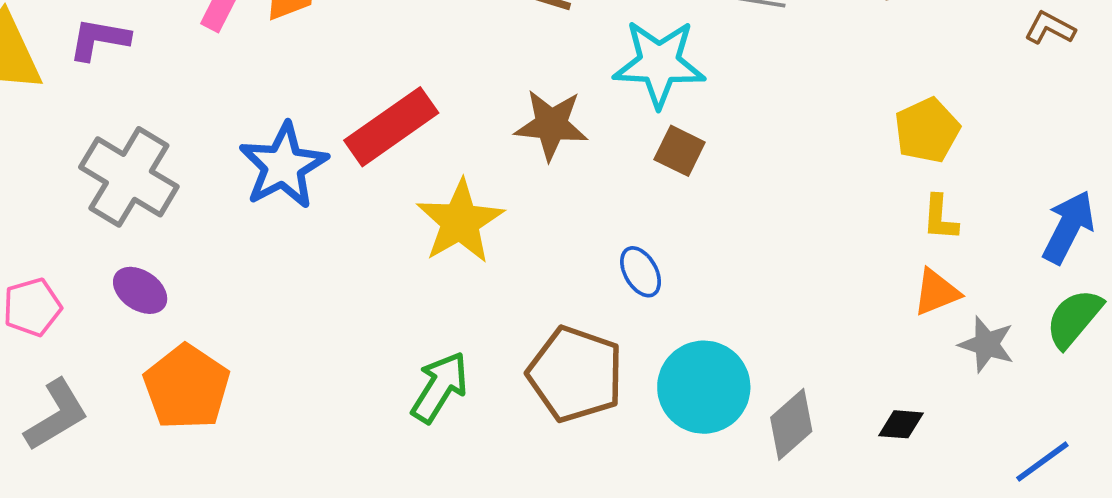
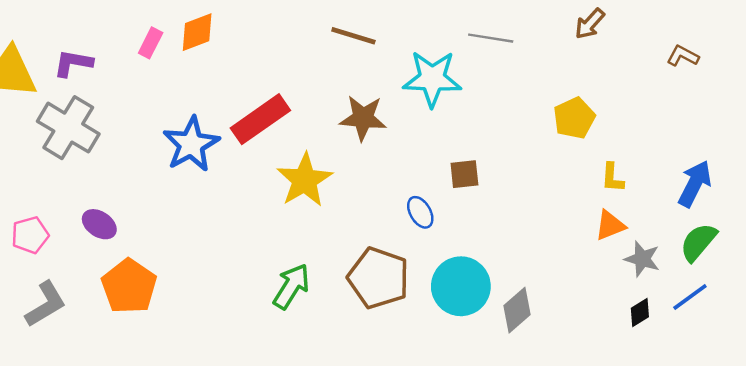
yellow pentagon: (927, 130) -> (574, 118), moved
brown square: (680, 151) -> (464, 174), moved, turned -32
gray cross: (129, 177) -> (68, 128), moved
black diamond: (901, 424) -> (640, 313), moved, turned -36
blue line: (1042, 462) -> (690, 297), moved

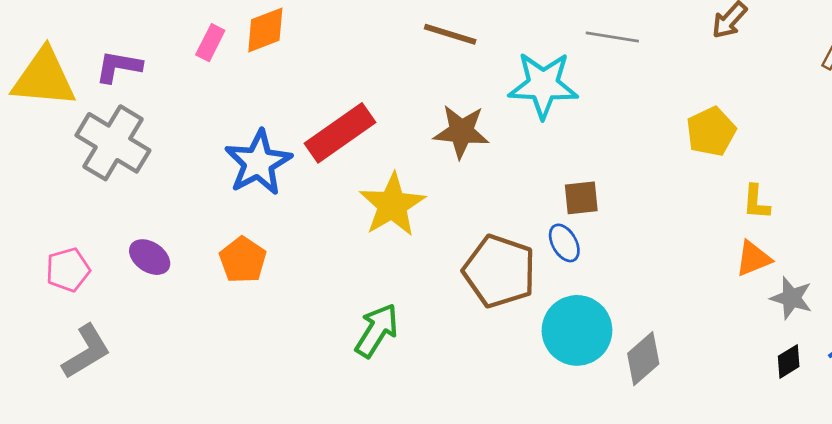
blue ellipse: (420, 212) -> (564, 243), moved
brown pentagon: (379, 278) -> (499, 271), moved
orange pentagon: (129, 286) -> (243, 260), moved, size x0.7

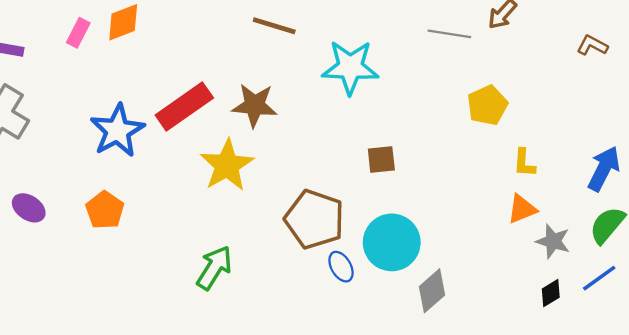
gray line: (612, 37) -> (449, 34), moved
brown star: (461, 132) -> (255, 105), moved
blue ellipse: (564, 243) -> (341, 267), moved
cyan circle: (577, 330) -> (392, 242), moved

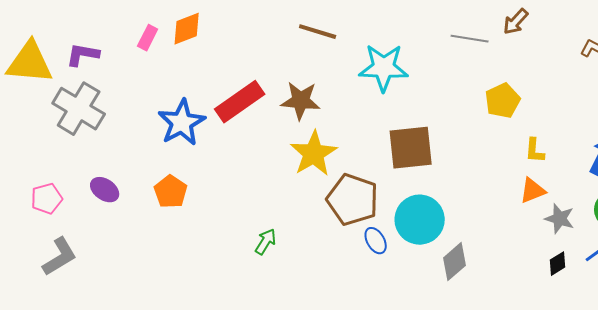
brown square: (381, 159) -> (411, 148), size x1.8
yellow star: (227, 165) -> (314, 154), moved
green arrow: (214, 268) -> (266, 242), size x0.7

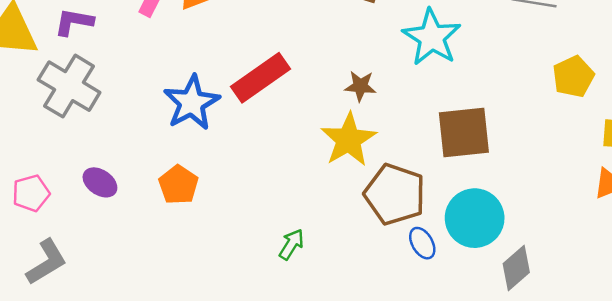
cyan star: (384, 68) -> (432, 37), turned 30
brown star: (301, 101) -> (360, 86), moved, size x0.7

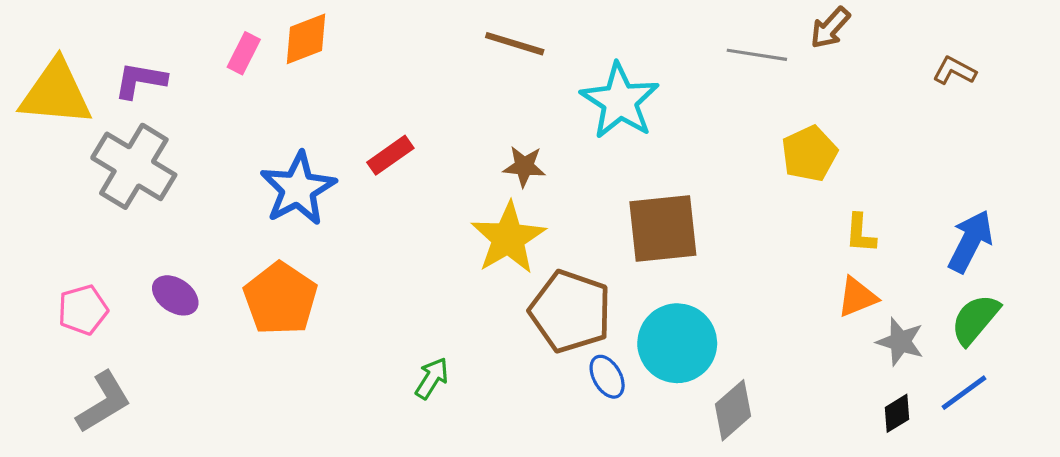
red rectangle: (261, 78) -> (390, 155), size x0.6
orange pentagon: (178, 185) -> (280, 299), size x1.4

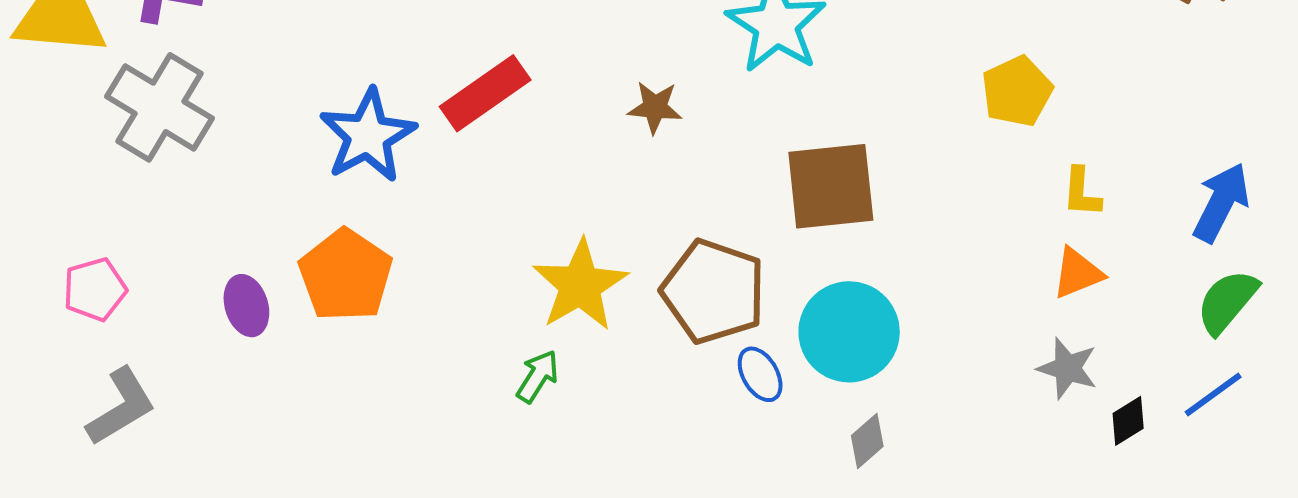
red rectangle: (390, 155) -> (485, 93), size x1.5
yellow star: (508, 238) -> (580, 285), moved
purple ellipse: (175, 295) -> (246, 306), moved, turned 39
gray star: (900, 342) -> (1067, 368), moved
gray diamond: (733, 410) -> (867, 441), moved, size x0.7

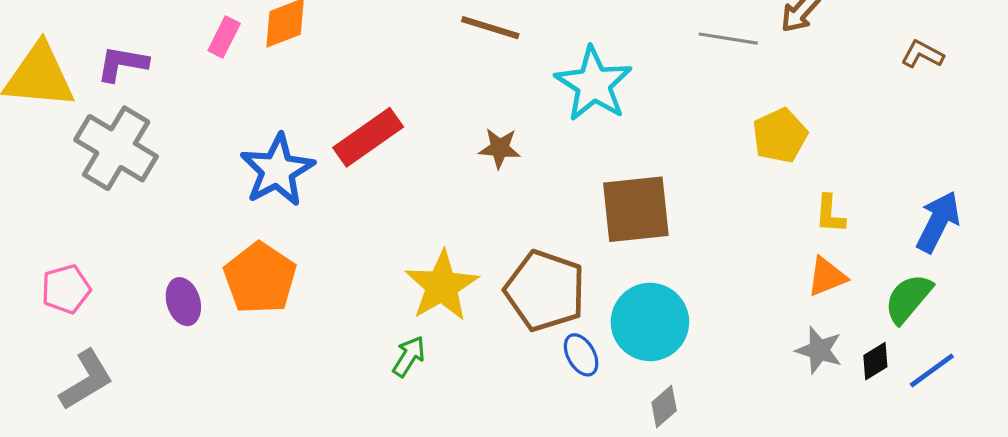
green semicircle: (1227, 302) -> (908, 298), moved
black diamond: (1128, 421) -> (875, 361), moved

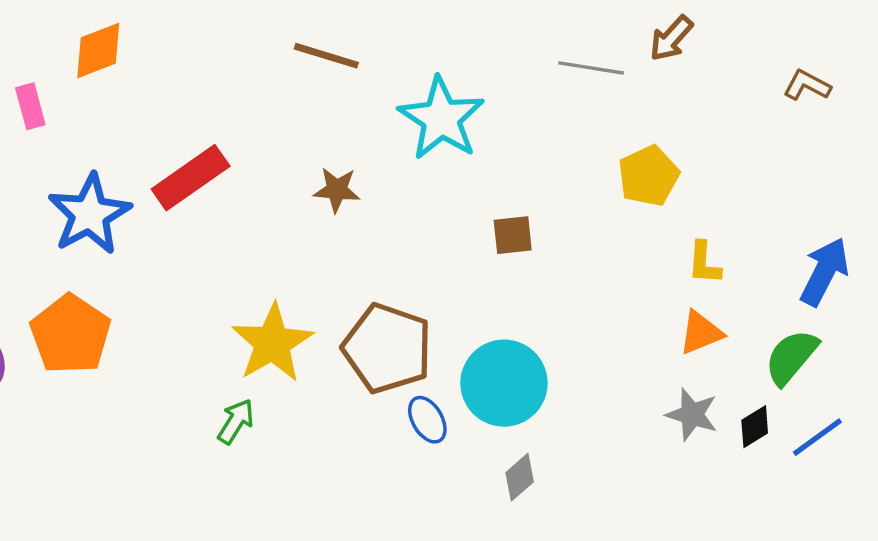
pink rectangle: (224, 37) -> (30, 106), moved, turned -42
brown square: (636, 209) -> (513, 235), moved, size x0.5

